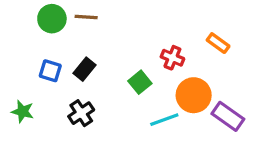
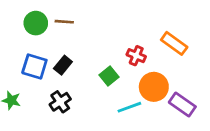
orange rectangle: (218, 43) -> (174, 43), size x1.4
blue square: (50, 71) -> (34, 66), size x1.4

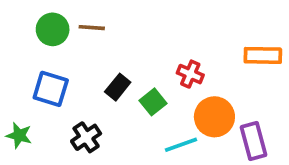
orange rectangle: (174, 43) -> (263, 55), moved, turned -35
black rectangle: (63, 65) -> (118, 87), moved
purple rectangle: (182, 104) -> (254, 141), turned 40

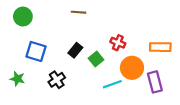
brown line: (92, 28) -> (79, 12), moved
green circle: (53, 29) -> (23, 17), moved
orange rectangle: (263, 55) -> (160, 47), moved

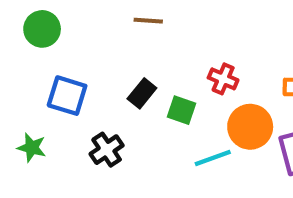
green square: (96, 59) -> (181, 110), turned -32

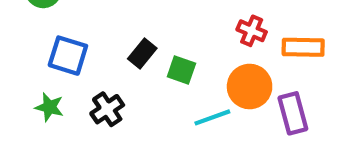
red cross: (223, 79) -> (252, 31), moved
green star: (32, 148) -> (49, 107), moved

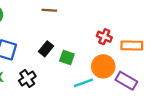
purple rectangle: (293, 113) -> (126, 81), turned -45

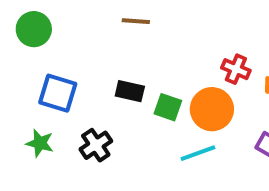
black rectangle: (46, 49) -> (130, 91), turned 64
orange circle: (103, 66) -> (212, 109), moved

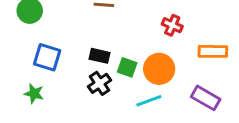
red cross: (236, 69) -> (172, 25), moved
black cross: (96, 145) -> (100, 83), moved

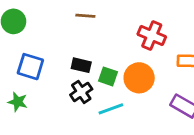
red cross: (172, 25) -> (152, 36), size x1.4
cyan line: (149, 101) -> (111, 109), moved

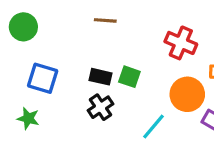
green square: (108, 76) -> (129, 77), moved
orange circle: (139, 78) -> (187, 94), moved
cyan line: (111, 109) -> (154, 126), moved, turned -30

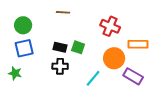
green circle: (23, 27) -> (23, 25), moved
blue square: (43, 78) -> (24, 48), turned -30
black cross: (101, 107) -> (60, 66), turned 35

